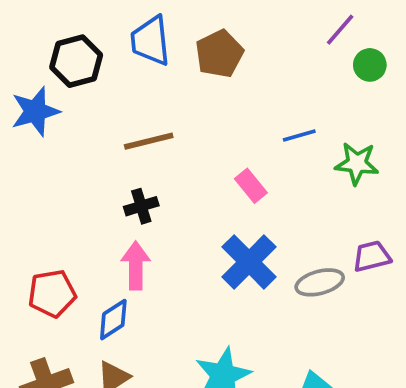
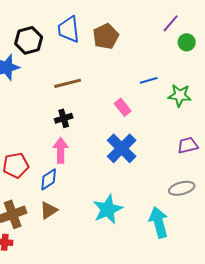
gray ellipse: (320, 282) -> (182, 188), moved

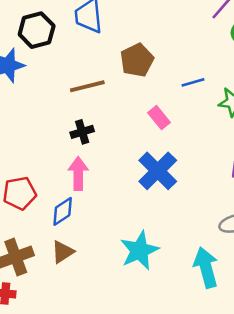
brown pentagon: (106, 36) -> (137, 60), moved

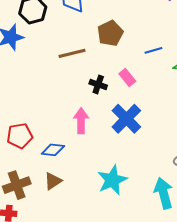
black cross: (82, 132) -> (98, 85), moved, turned 36
pink arrow: (78, 174) -> (81, 121), moved
blue diamond: (63, 211) -> (53, 150), turned 40

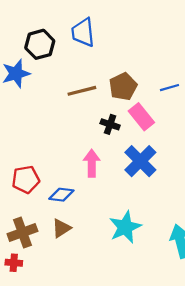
brown pentagon: (110, 33) -> (123, 87), moved
pink rectangle: (127, 77) -> (141, 117), size x1.4

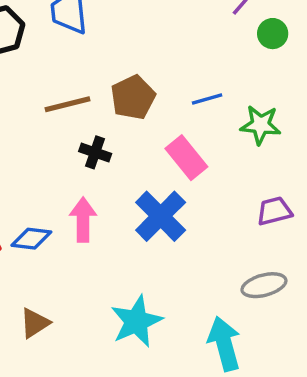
pink rectangle: (141, 117) -> (186, 158), moved
black cross: (110, 124) -> (95, 152), moved
blue diamond: (61, 195) -> (31, 239), moved

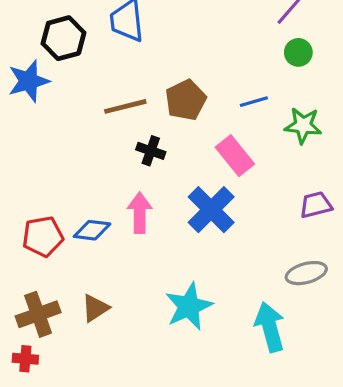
green circle: (273, 34) -> (298, 52), moved

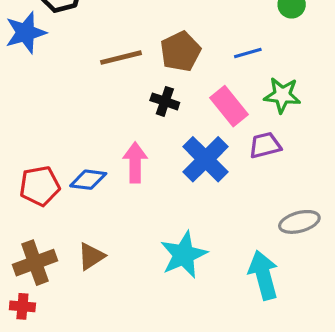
green star: (303, 125) -> (282, 95), moved
black cross: (151, 151) -> (165, 101), moved
purple trapezoid: (316, 205) -> (265, 145), moved

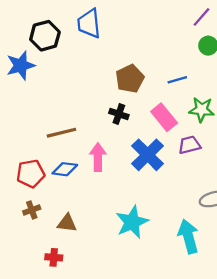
brown line: (121, 58) -> (61, 133), moved
brown triangle: (91, 256) -> (67, 223), turned 40
brown cross: (35, 263) -> (32, 210), moved, size x0.6
red cross: (22, 306) -> (54, 257), moved

